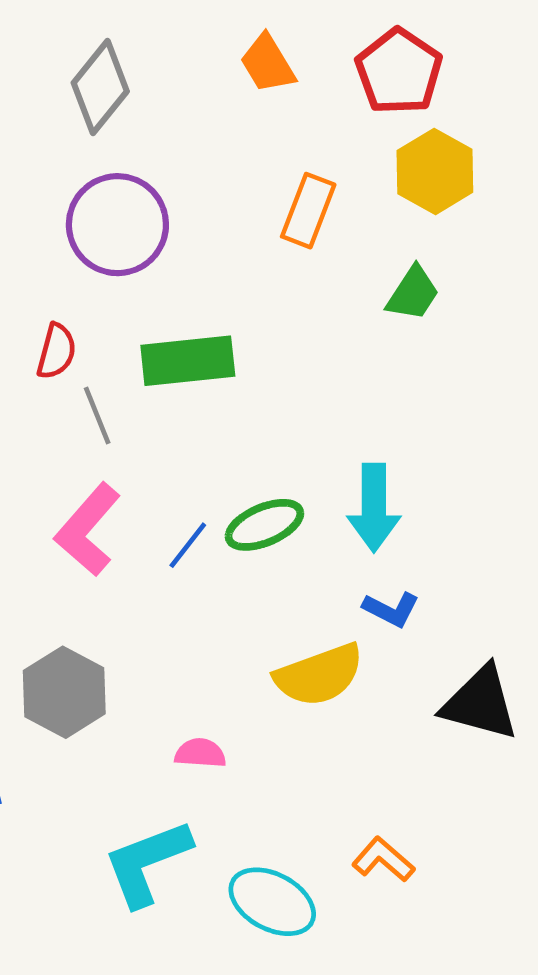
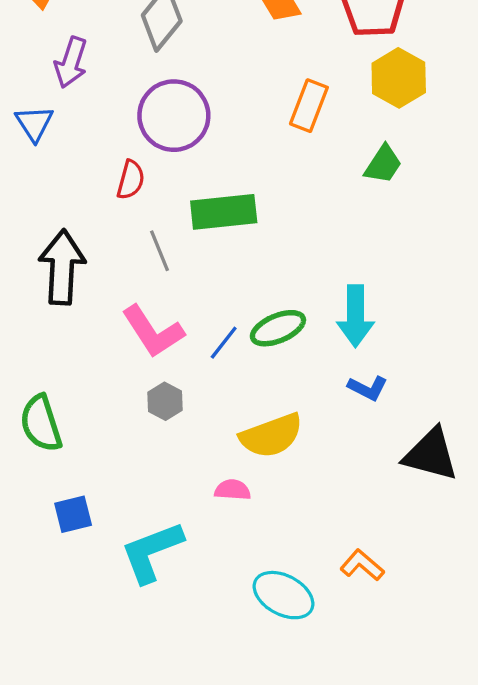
red semicircle: (56, 351) -> (131, 180), moved
pink L-shape: (88, 530) -> (153, 332), turned -74
yellow semicircle: (319, 675) -> (271, 436), moved
gray hexagon: (64, 692) -> (165, 401), moved, size x0.6
cyan L-shape: (147, 863) -> (152, 552), moved

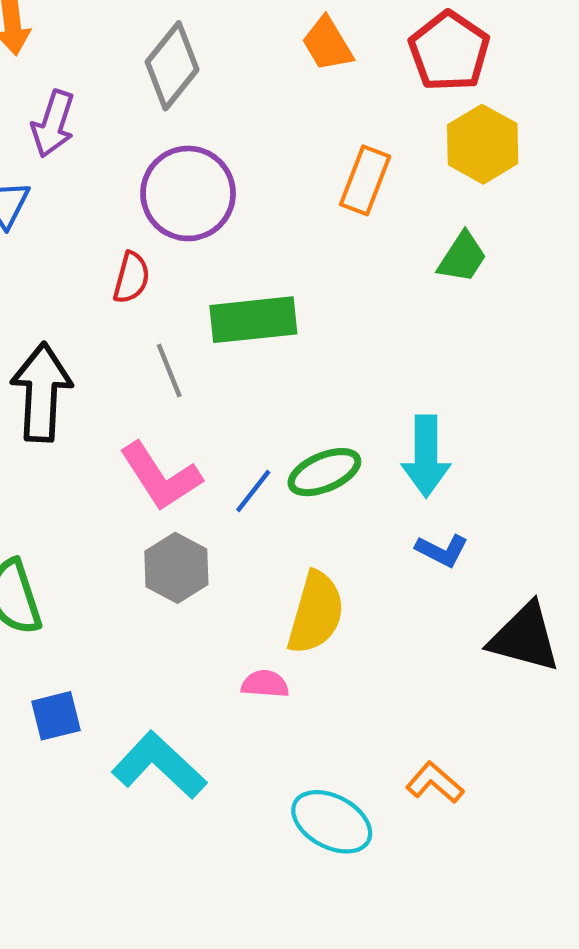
gray hexagon: (165, 401) -> (176, 568), size x1.4
yellow semicircle: (271, 436) -> (316, 613), turned -54
cyan L-shape: (152, 552) -> (159, 765), turned 64

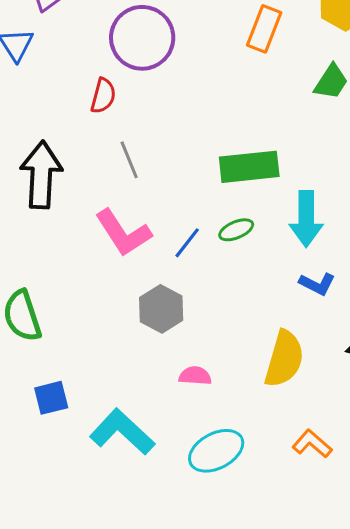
green rectangle: (253, 320) -> (249, 167), moved
green ellipse: (324, 472) -> (236, 230), size x0.7
gray hexagon: (176, 568) -> (161, 309), moved
yellow semicircle: (316, 613) -> (284, 359), moved
cyan ellipse: (332, 822) -> (216, 451), moved, turned -56

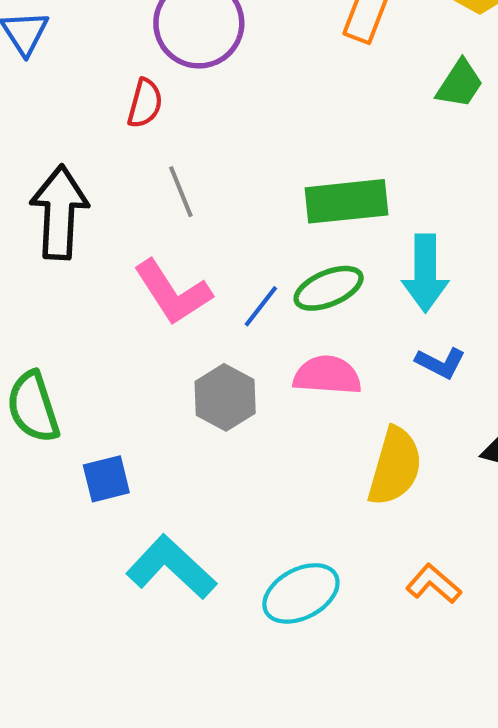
green ellipse: (236, 230) -> (329, 288), size x1.4
pink semicircle: (195, 376) -> (327, 375), moved, size x1.5
blue square: (51, 398) -> (106, 479), moved

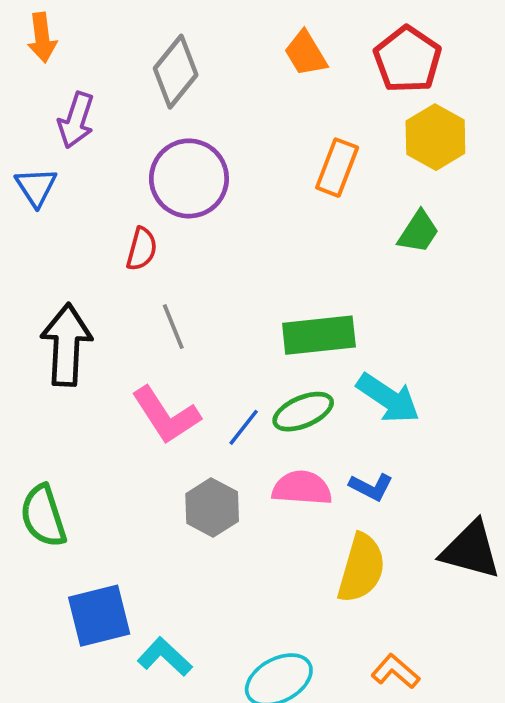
cyan arrow: (425, 273) -> (388, 398), turned -56
blue L-shape: (440, 363) -> (371, 487), moved
blue square: (106, 479) -> (99, 616), moved, size x1.5
cyan L-shape: (171, 567) -> (165, 657), size x0.7

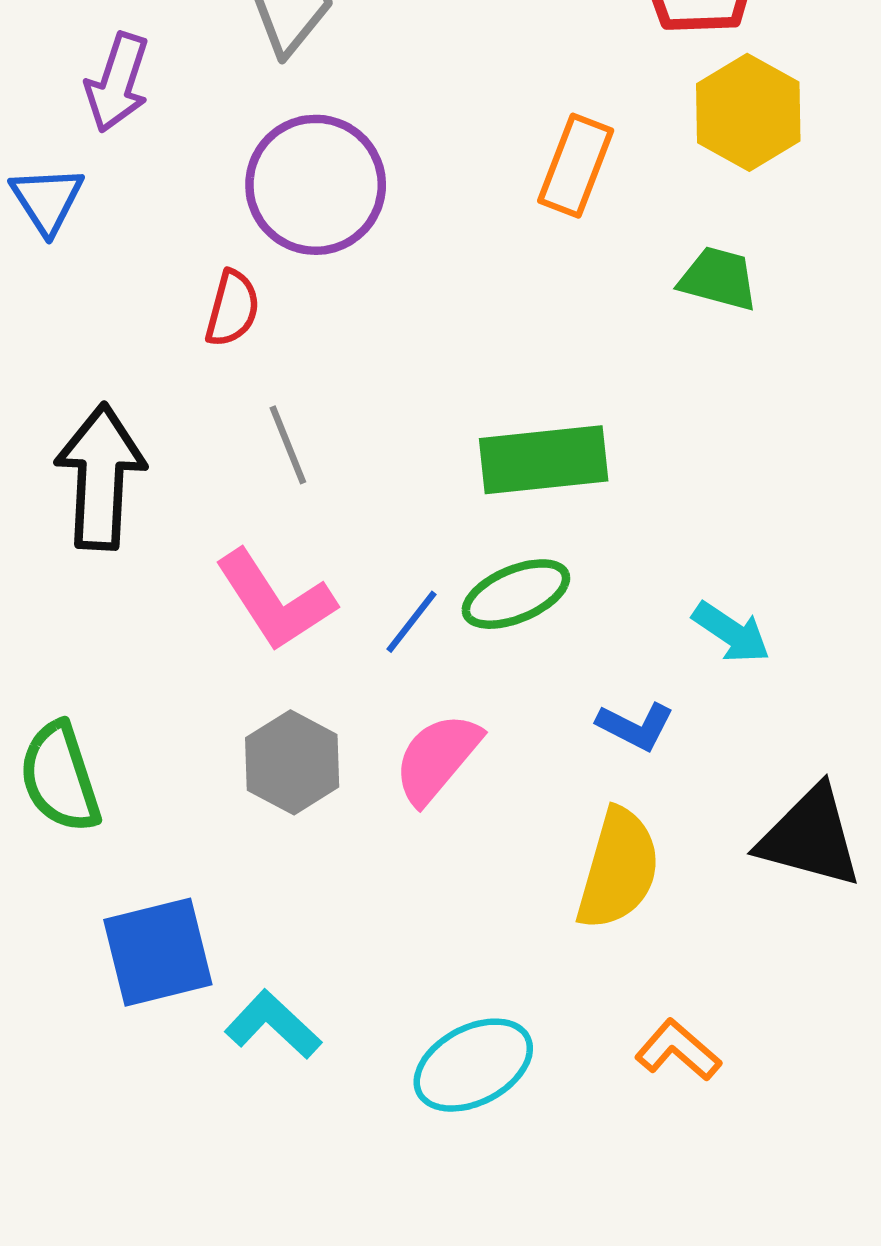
green trapezoid: (418, 232) -> (718, 279), turned -108
cyan arrow: (388, 398) -> (731, 632), moved, size x0.7
pink semicircle: (302, 488) -> (437, 758), moved, turned -54
gray hexagon: (212, 507) -> (292, 762), moved

